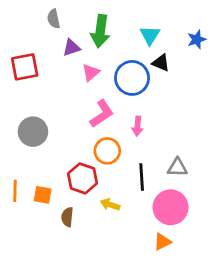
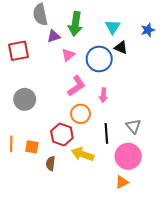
gray semicircle: (54, 19) -> (40, 14), size x1.5
gray triangle: (177, 167) -> (133, 126), turned 49
yellow arrow: (110, 205) -> (83, 154), size x1.5

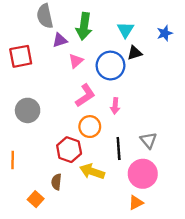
black triangle: (121, 48) -> (135, 53), turned -40
orange square: (32, 147) -> (36, 199), moved, turned 32

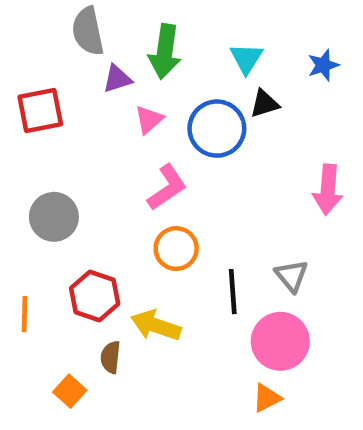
pink arrow: (115, 106) -> (328, 190), moved, size x1.5
red hexagon: (69, 150) -> (95, 296), moved
yellow arrow: (92, 171) -> (156, 325), moved

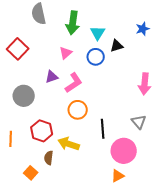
cyan triangle: (246, 58) -> (98, 33), moved
purple triangle: (117, 79) -> (52, 77), moved
red square: (40, 110) -> (18, 49), turned -35
blue circle: (217, 129) -> (96, 57), size x0.7
gray triangle: (292, 276) -> (139, 122), moved

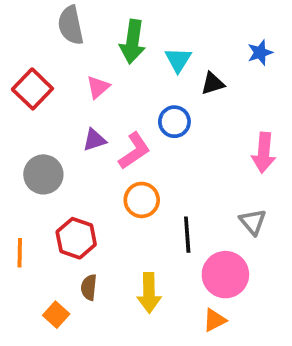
pink triangle: (66, 53) -> (98, 87), moved
blue circle: (96, 57) -> (174, 122), moved
yellow arrow: (69, 144) -> (149, 293), moved, turned -110

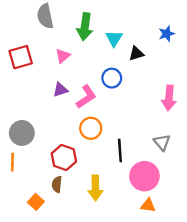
red square: (32, 89) -> (21, 57), turned 30
gray circle: (43, 174) -> (22, 133), moved
red hexagon: (76, 238) -> (64, 157), moved
orange triangle: (215, 320) -> (148, 205), moved, turned 35

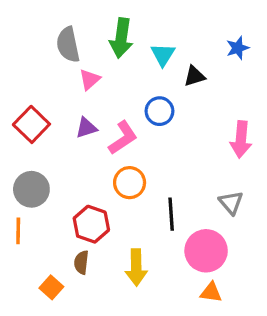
gray semicircle: (45, 16) -> (68, 45), moved
red square: (21, 57) -> (31, 124), moved, turned -30

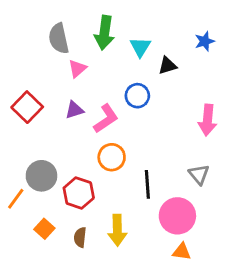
gray circle: (31, 189) -> (41, 176), moved
orange line: (18, 231) -> (16, 199), turned 35
brown semicircle: (81, 262) -> (80, 237), moved
orange square: (51, 287) -> (44, 229), moved

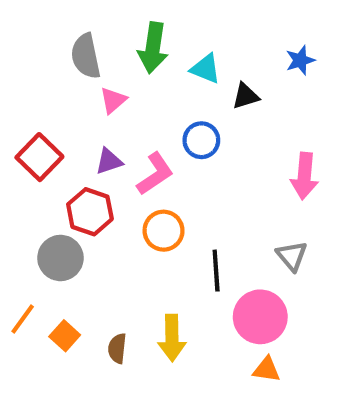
cyan triangle: (140, 47) -> (206, 69), turned -40
red hexagon: (79, 193) -> (90, 212), moved
orange line: (16, 199) -> (23, 319), moved

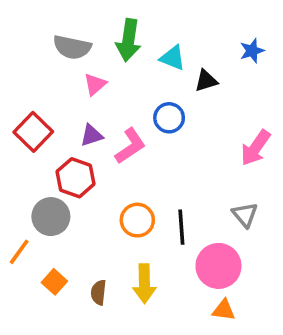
gray semicircle: (86, 56) -> (72, 47), turned -66
pink arrow: (304, 176) -> (256, 148), turned 30
orange circle: (164, 231) -> (137, 220), moved
orange line: (23, 319) -> (19, 252), moved

